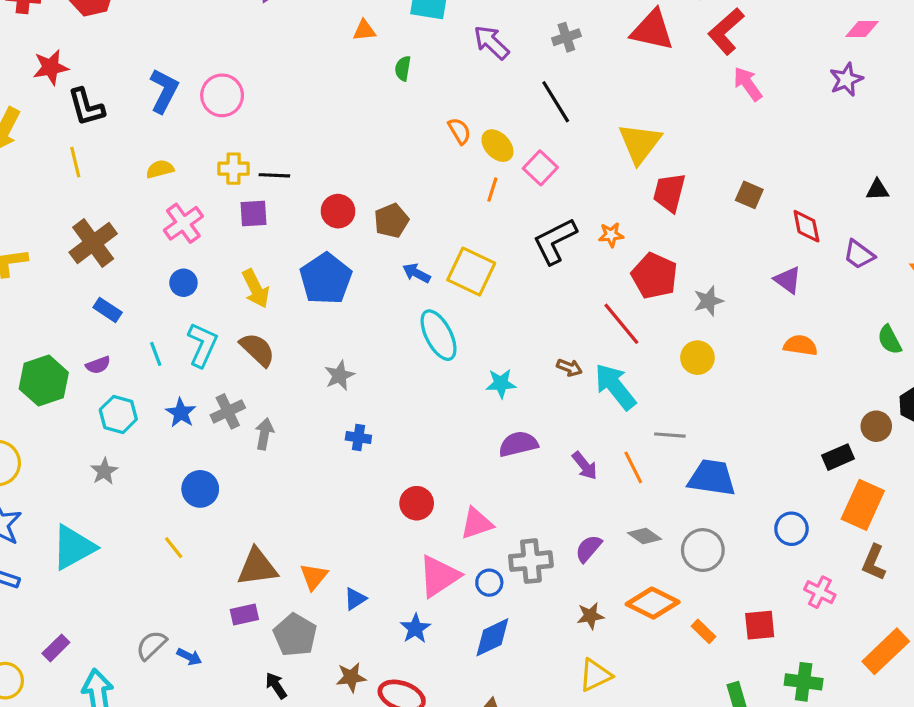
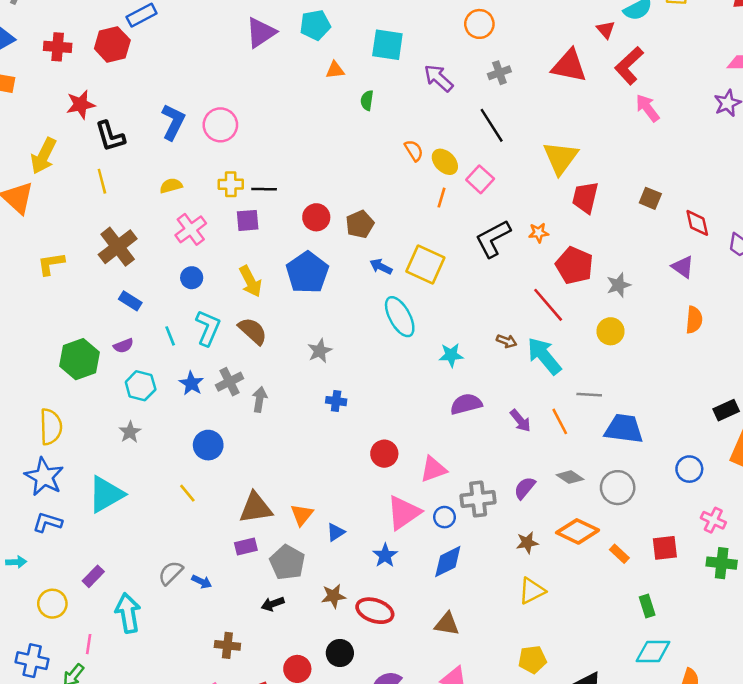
orange semicircle: (800, 345) -> (694, 320), turned 88
green cross: (804, 682) -> (722, 563), moved
black arrow: (276, 686) -> (273, 604), turned -75

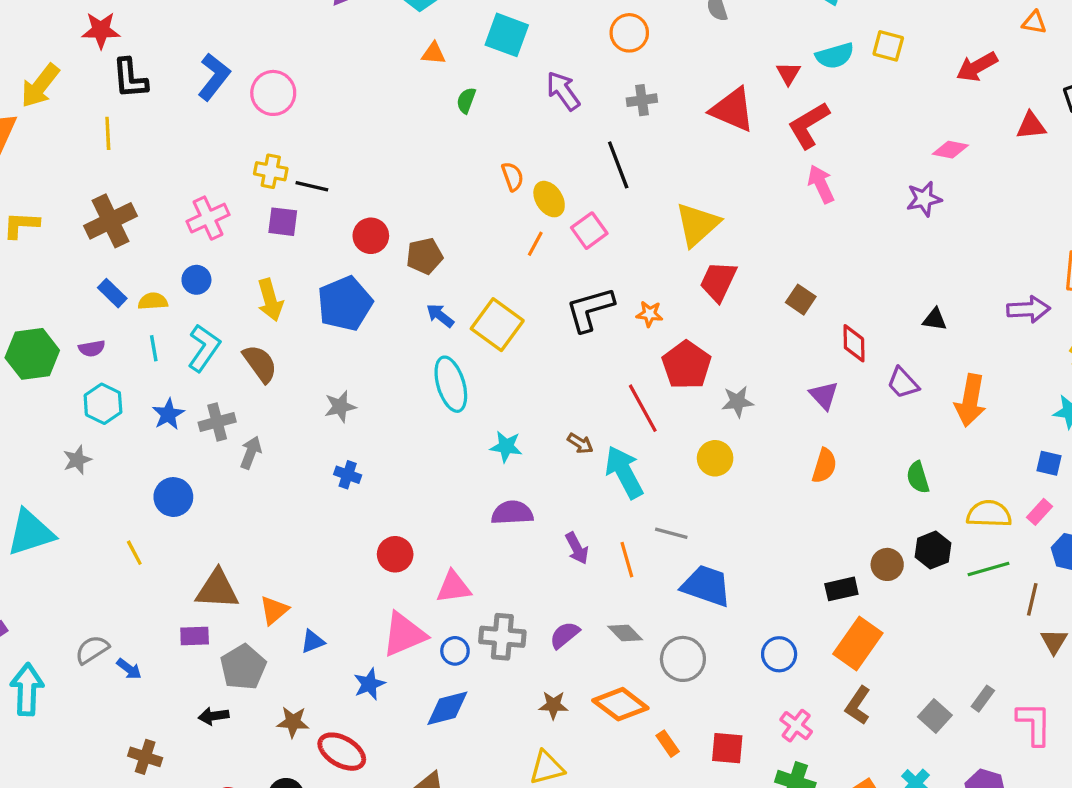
yellow semicircle: (171, 186) -> (153, 301), moved

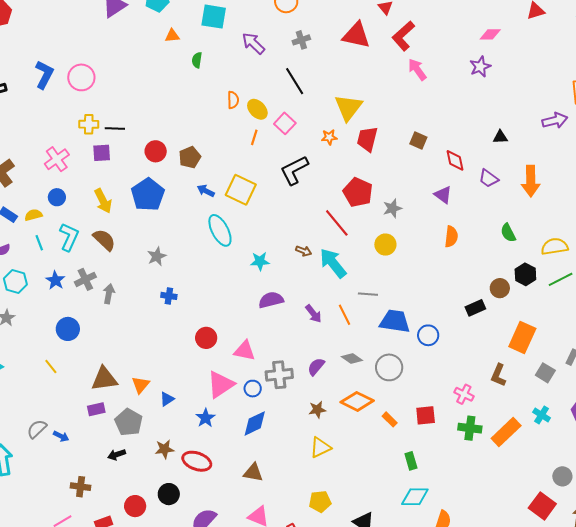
orange semicircle: (513, 176) -> (233, 100), turned 30
orange star: (650, 314) -> (329, 137), moved
pink triangle: (453, 587) -> (245, 351), turned 30
orange rectangle: (858, 643) -> (522, 337), moved
blue circle: (779, 654) -> (428, 335), moved

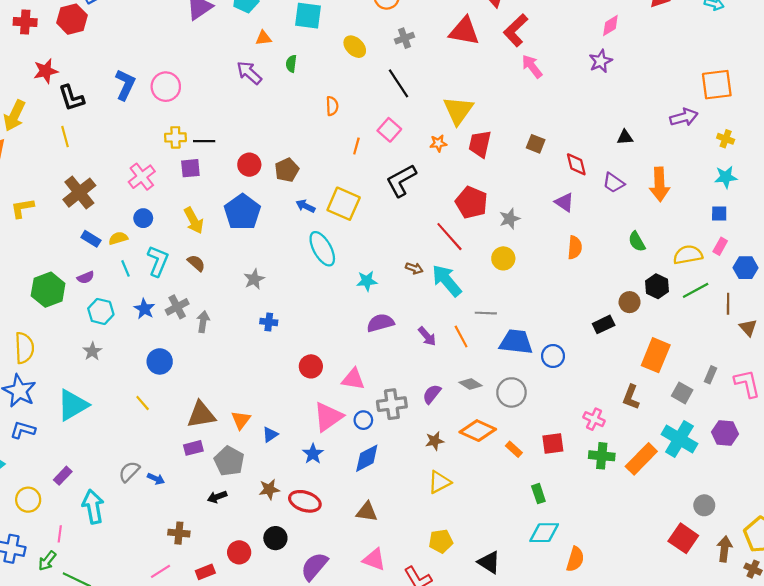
pink diamond: (490, 34) -> (610, 26), turned -30
purple arrow: (253, 43) -> (249, 73), moved
yellow ellipse: (257, 109) -> (355, 47), moved
brown semicircle: (104, 240) -> (196, 263), size x0.7
cyan cross: (542, 415) -> (679, 439), size x1.8

